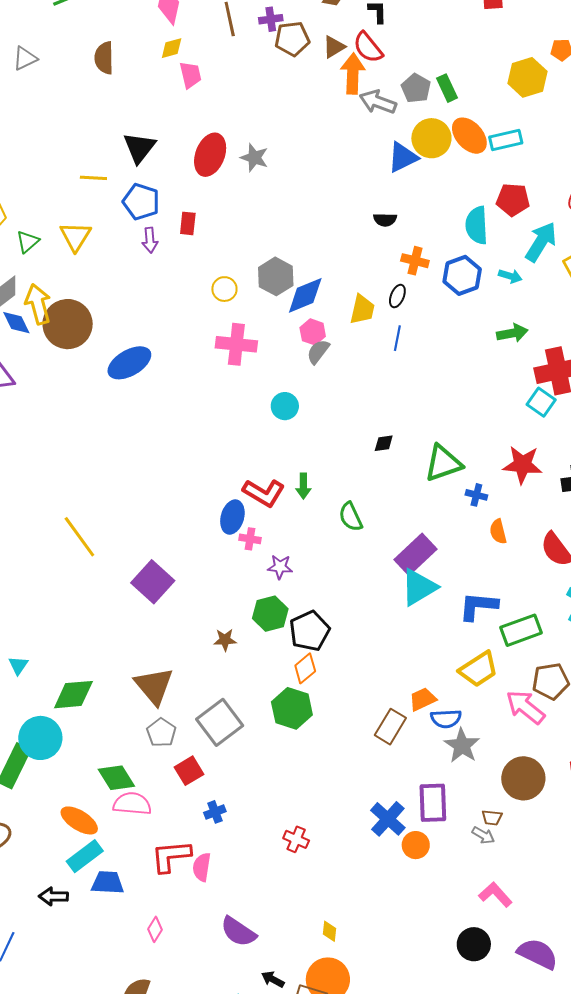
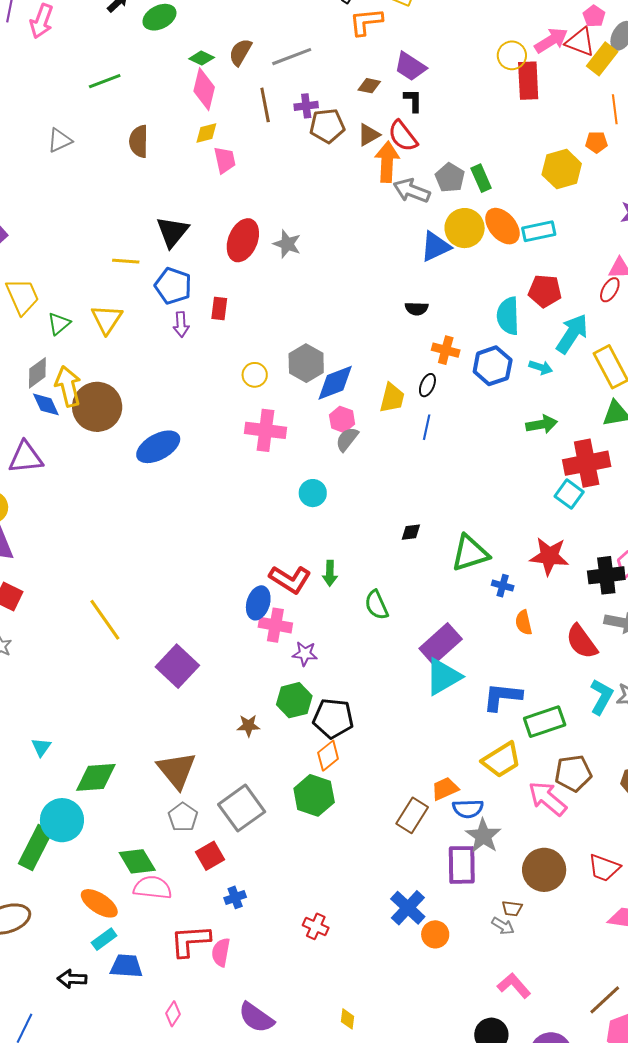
pink cross: (250, 539) -> (275, 625), size x1.5
black pentagon: (310, 631) -> (333, 718), turned 30
purple rectangle: (433, 803) -> (462, 865), moved
cyan rectangle: (85, 856) -> (104, 939), size x0.7

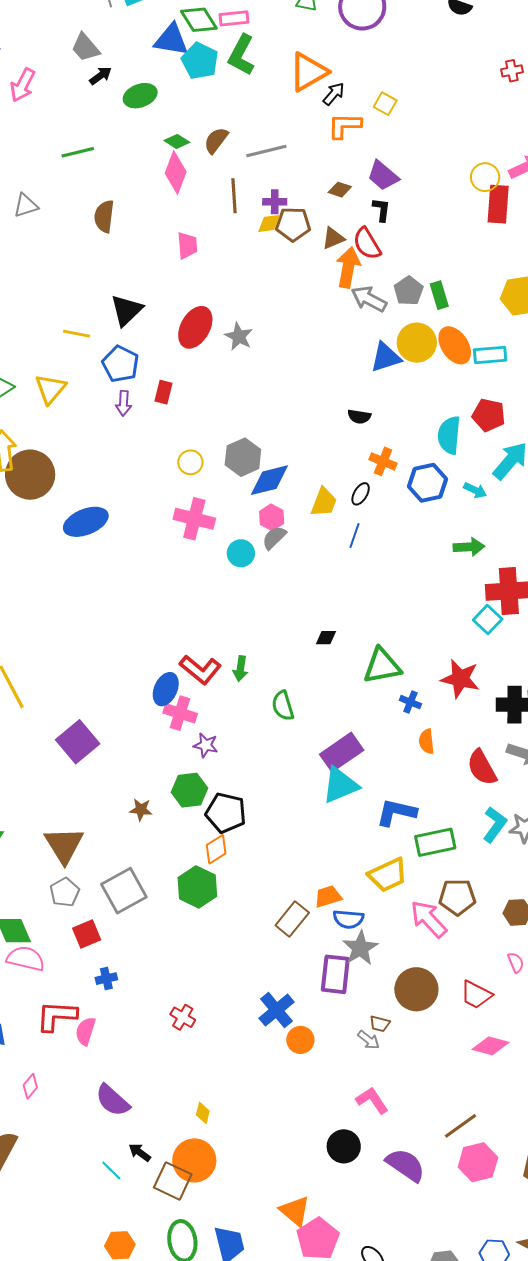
yellow diamond: (206, 133) -> (269, 223), moved
cyan circle: (313, 493) -> (241, 553), moved

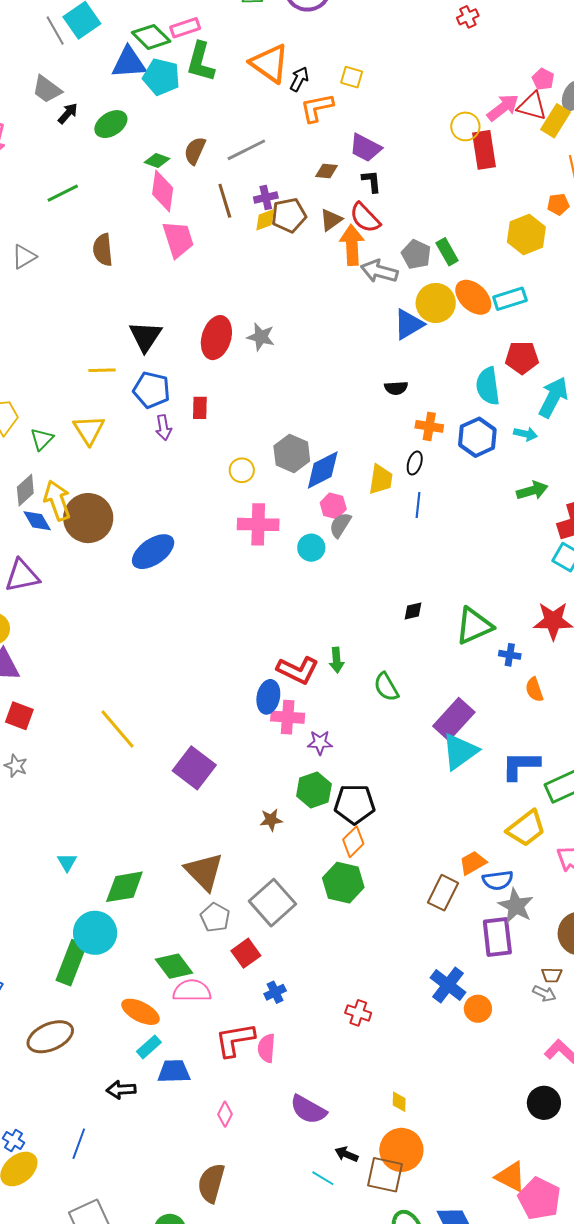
orange triangle: (308, 72) -> (270, 63), turned -42
pink trapezoid: (187, 245) -> (178, 239), moved, size x1.4

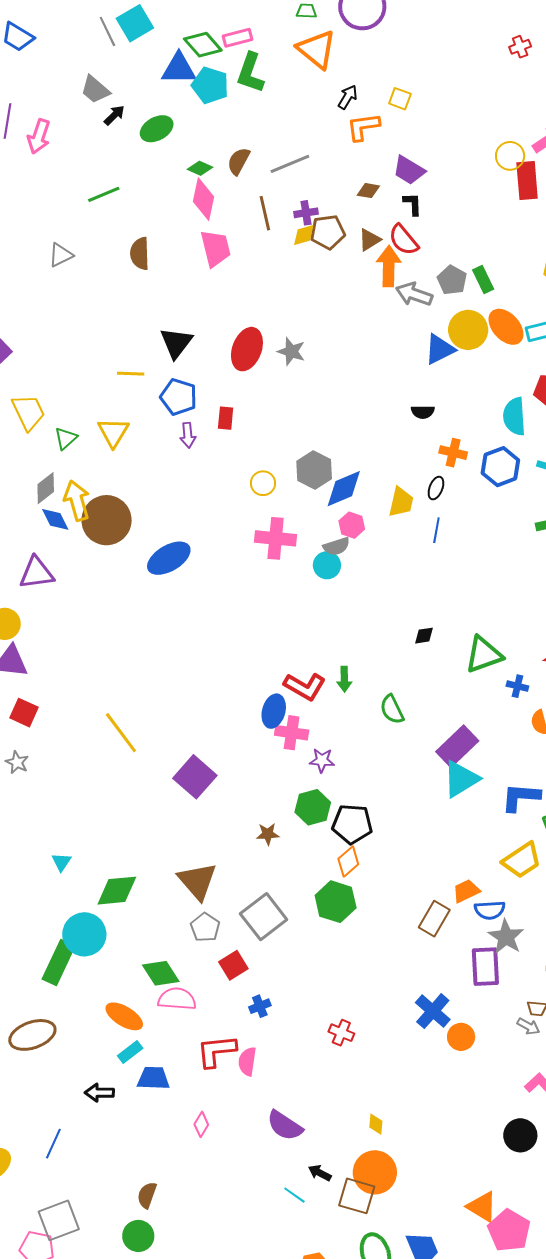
orange triangle: (270, 63) -> (317, 49), moved
gray semicircle: (340, 525) -> (336, 546), moved, turned -144
brown semicircle: (211, 1183) -> (147, 1195), moved, size x0.7

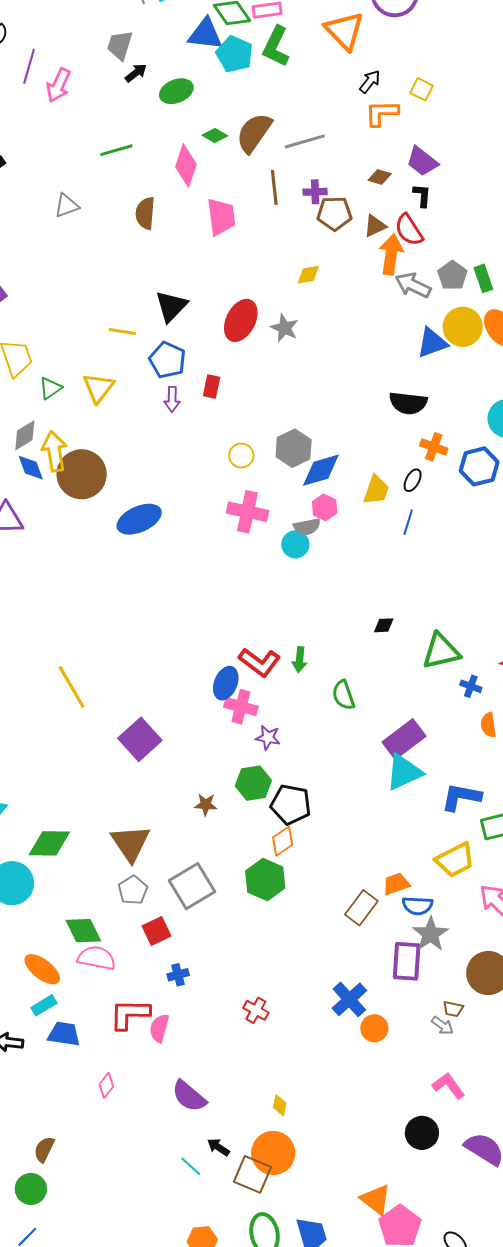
gray trapezoid: (95, 90) -> (120, 45), turned 60
brown semicircle: (239, 161) -> (254, 133), size x1.5
pink diamond: (204, 199) -> (186, 166), moved
yellow diamond: (304, 235) -> (308, 275), moved
black semicircle: (423, 412) -> (408, 403), size x1.6

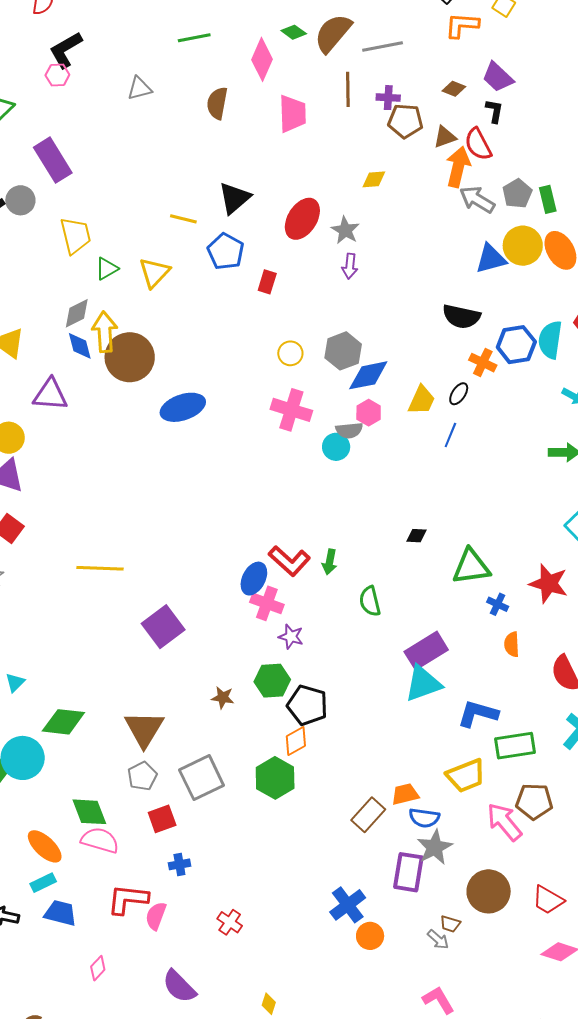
purple arrow: (172, 399) -> (350, 266), moved
blue hexagon: (479, 466) -> (516, 345), moved
yellow line: (72, 687) -> (100, 568), turned -63
red cross: (256, 1010) -> (230, 922), moved

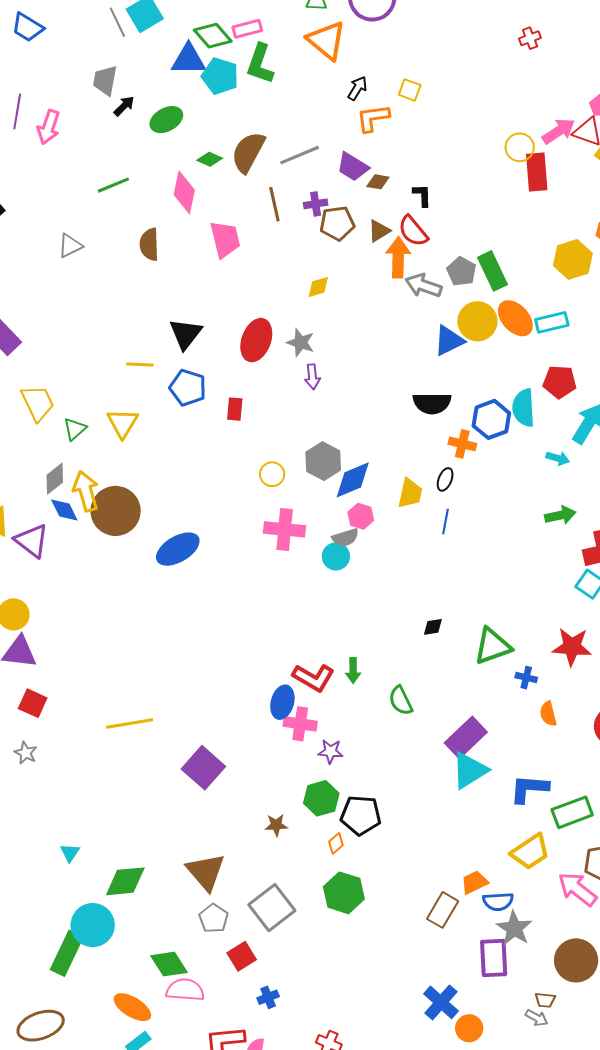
purple trapezoid: (498, 77) -> (353, 167), moved
green rectangle: (548, 199) -> (493, 271), size x1.4
purple triangle: (50, 395) -> (32, 541), moved, turned 45
orange diamond: (296, 741) -> (336, 843), moved, size x0.7

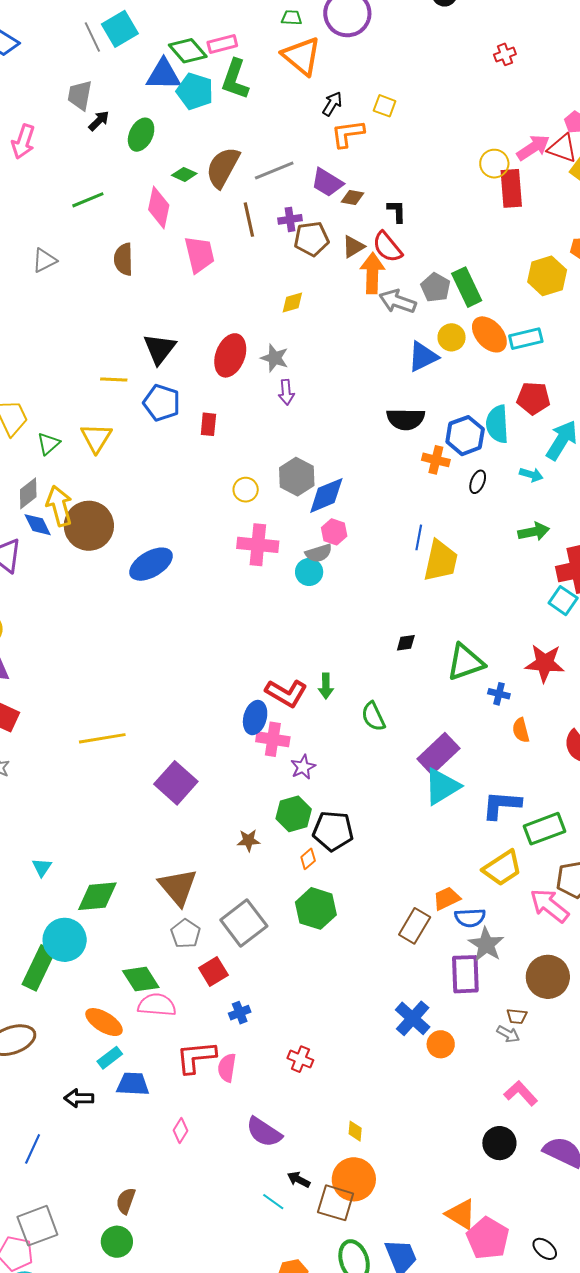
green ellipse: (166, 120) -> (141, 135), turned -36
yellow circle: (477, 321) -> (452, 337), size x0.7
black ellipse: (445, 479) -> (478, 482), moved
yellow trapezoid: (410, 493) -> (441, 561), moved, size x1.4
purple star: (331, 751) -> (303, 767), turned -30

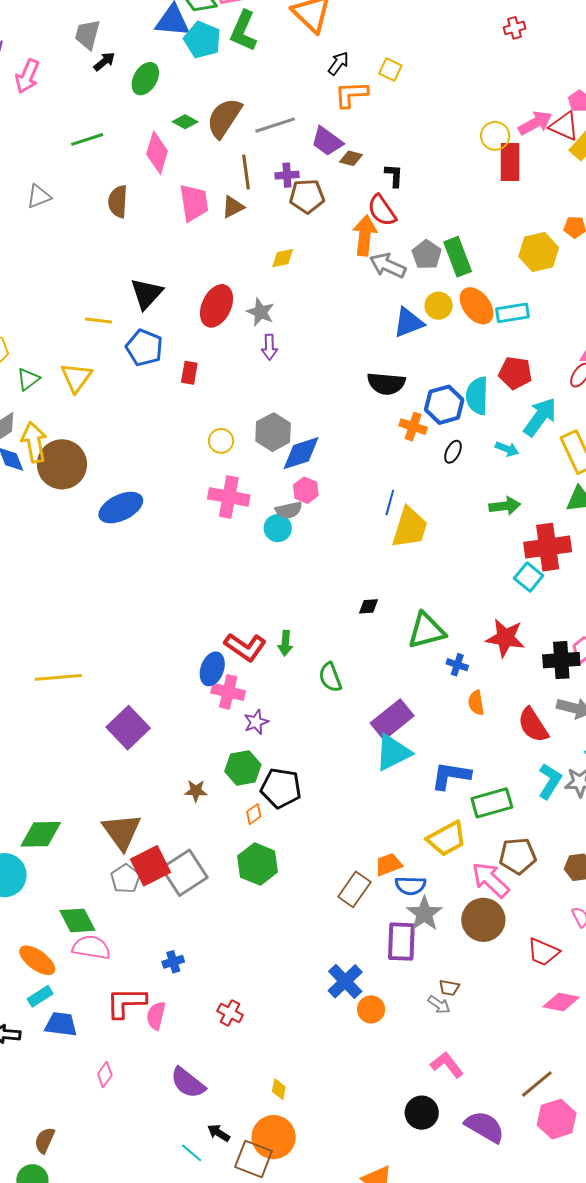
brown triangle: (353, 247) -> (233, 207), moved
red square: (213, 971) -> (151, 866), moved, size x1.4
brown circle: (548, 977) -> (483, 920), moved

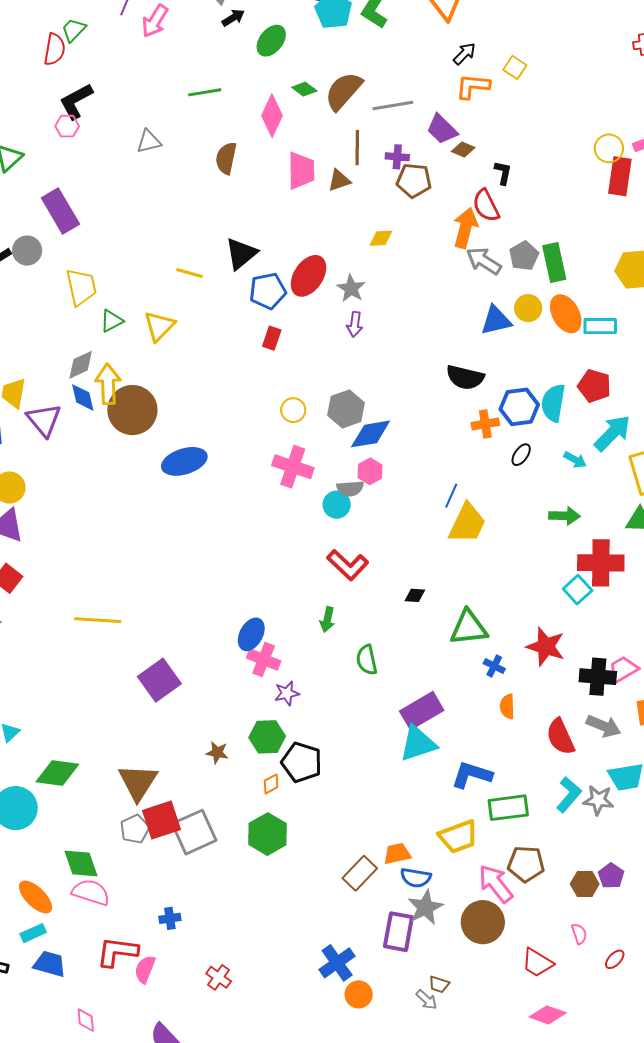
blue pentagon: (144, 348) -> (268, 291), moved, turned 30
orange cross: (413, 427) -> (485, 424), turned -36
red L-shape: (245, 647) -> (348, 565), moved
pink diamond: (105, 1074) -> (86, 1020), turned -50

